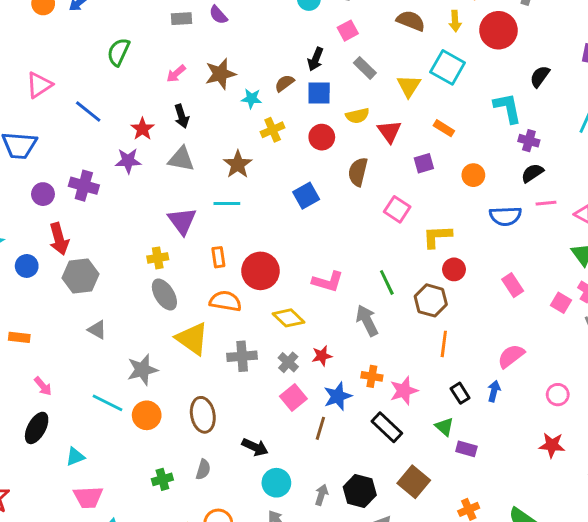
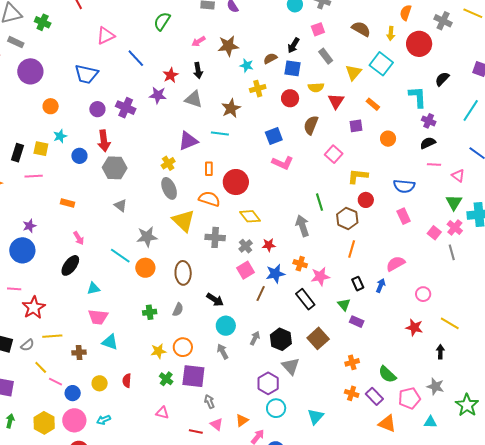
blue semicircle: (505, 216) -> (404, 186), moved
purple triangle: (182, 221) -> (188, 141), turned 35
yellow cross: (158, 258) -> (168, 163), turned -32
pink L-shape: (328, 282) -> (283, 163), moved

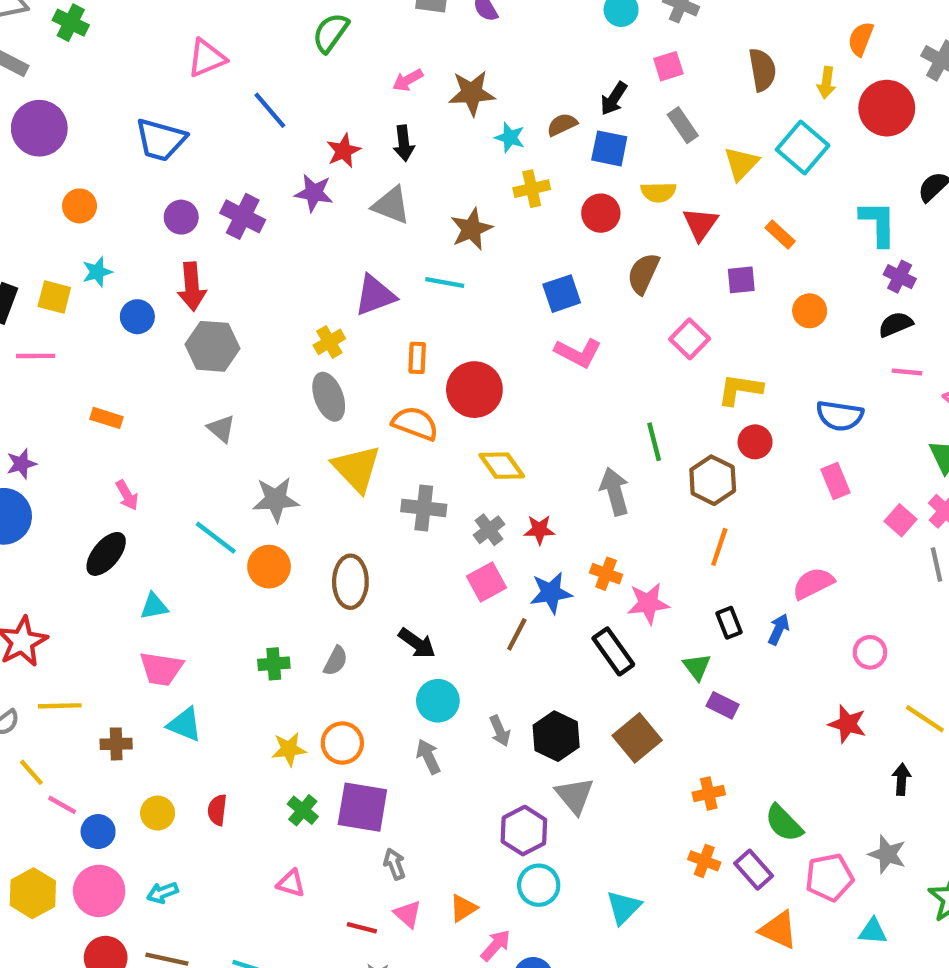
brown semicircle: (361, 29) -> (762, 70), turned 48
gray arrow: (255, 338) -> (500, 731), turned 128

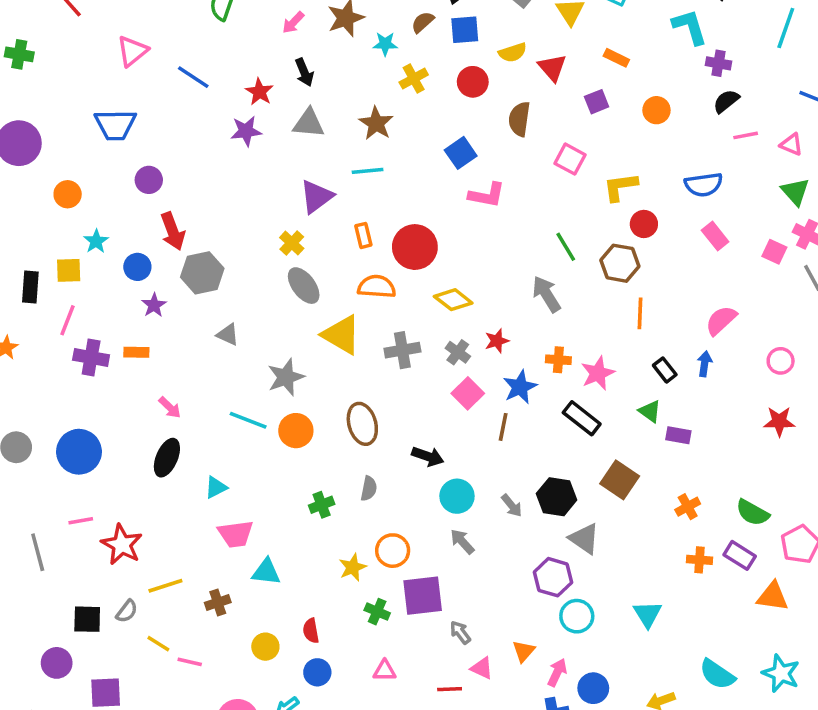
purple cross: (243, 216) -> (91, 358), moved
pink line: (36, 356) -> (68, 320), turned -52
purple star: (21, 464) -> (154, 305), moved
blue circle: (98, 832) -> (317, 672), moved

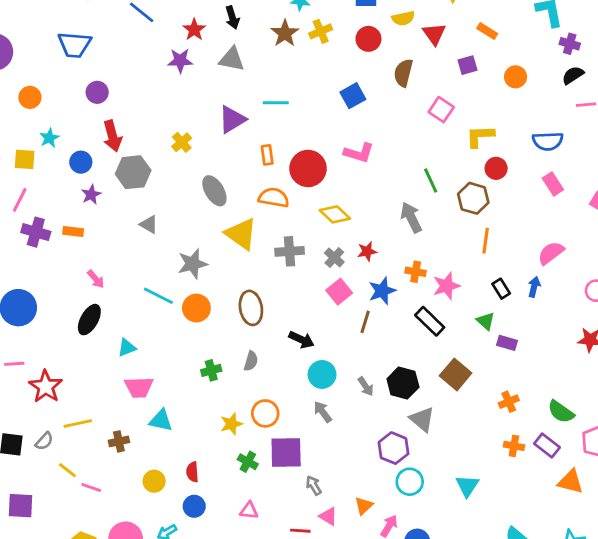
brown star: (376, 123) -> (285, 33), moved
pink L-shape: (487, 195) -> (359, 153), moved
yellow cross: (292, 243) -> (182, 142), moved

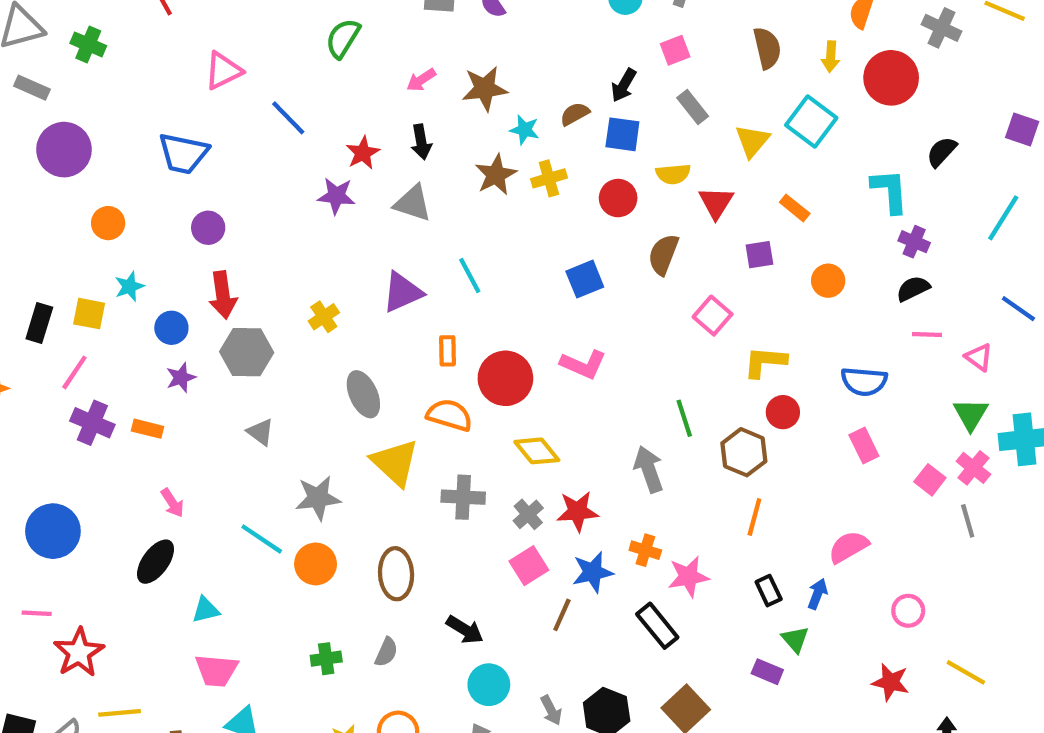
cyan line: (276, 103) -> (470, 275), turned 55
red star: (367, 251) -> (578, 511), size x1.4
green triangle: (486, 321) -> (795, 639), moved

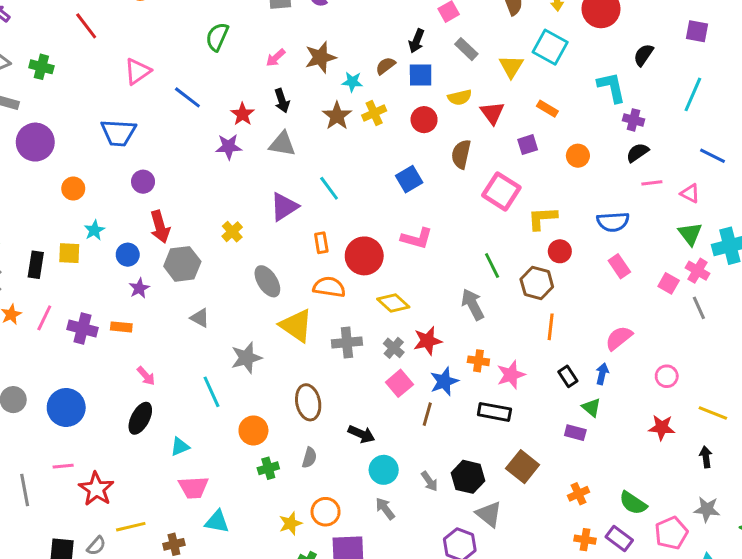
pink square: (713, 316) -> (501, 191), size x1.4
pink line: (74, 372) -> (44, 318), moved
cyan line: (262, 539) -> (212, 392), turned 40
orange circle: (316, 564) -> (253, 430), moved
black rectangle: (657, 626) -> (494, 412), turned -32

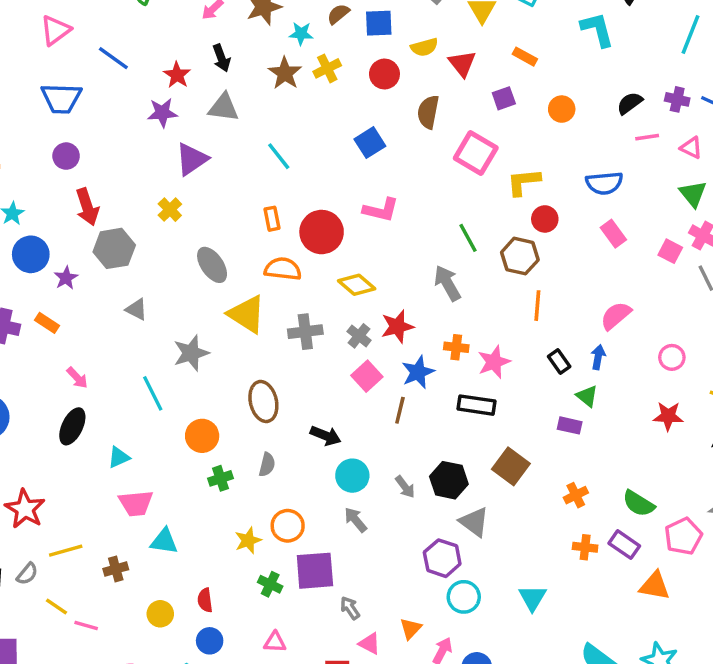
purple cross: (634, 120) -> (677, 99), moved
blue trapezoid: (118, 133) -> (61, 98), moved
purple triangle: (284, 207) -> (192, 159), moved
blue circle: (128, 255) -> (31, 254), moved, size x1.4
orange rectangle: (121, 327) -> (47, 323), turned 30

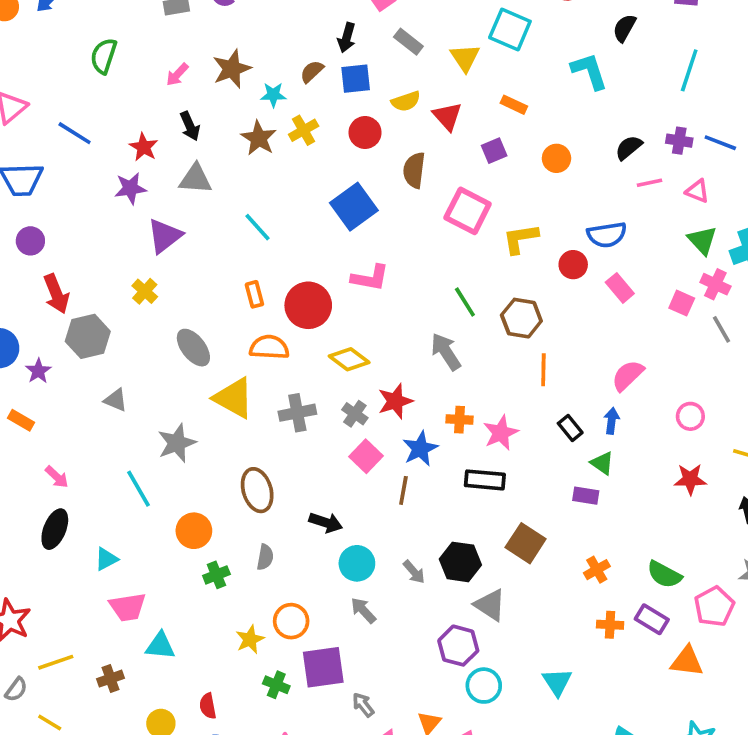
blue square: (370, 143) -> (354, 207), size x1.4
red circle: (545, 219) -> (573, 265), moved

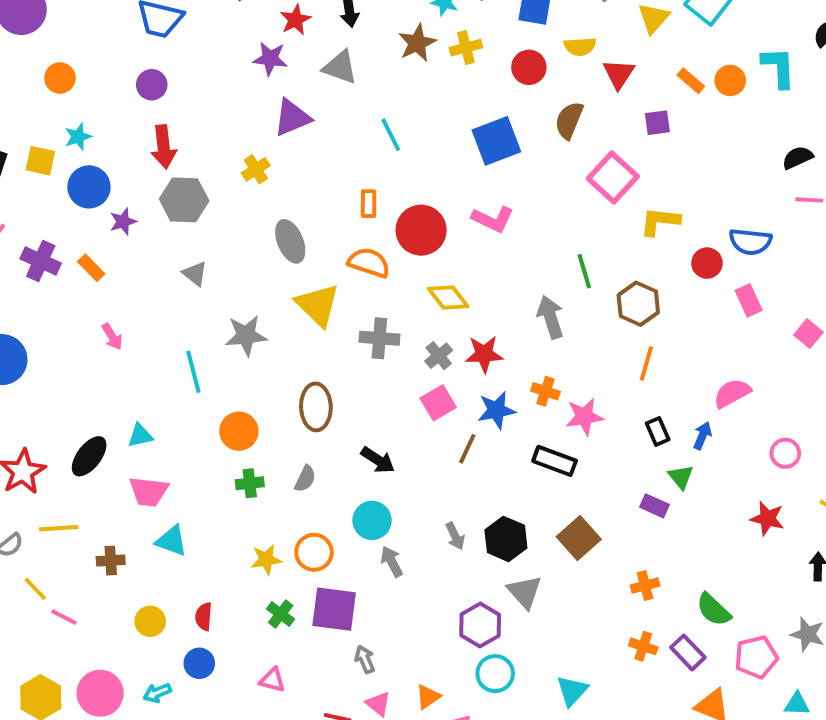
orange circle: (556, 158) -> (730, 80), moved
black ellipse: (55, 529) -> (89, 456), moved
cyan circle: (357, 563) -> (372, 520), moved

